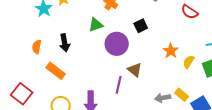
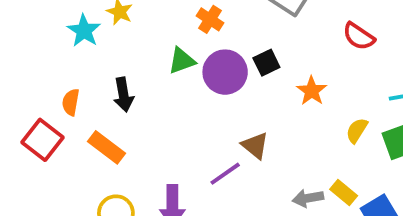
purple circle: (117, 44) -> (225, 72), moved
orange star: (171, 51) -> (312, 91), moved
purple line: (119, 85) -> (225, 174), turned 42
red square: (22, 94) -> (43, 140), moved

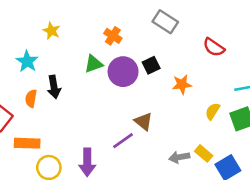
cyan star: (84, 31) -> (27, 61), moved
orange star: (312, 91) -> (182, 84), turned 30
orange semicircle: (71, 102) -> (31, 98), moved
orange rectangle: (107, 147) -> (27, 143), moved, turned -35

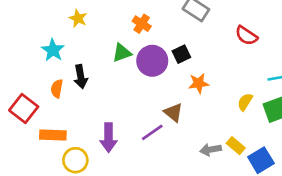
orange star: (182, 84) -> (199, 83), moved
purple arrow: (87, 162) -> (109, 138), moved

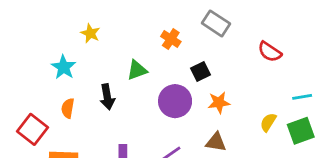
orange cross: (142, 24) -> (171, 39), moved
purple circle: (152, 61) -> (175, 101), moved
black arrow: (81, 77) -> (107, 97), moved
brown triangle: (173, 112) -> (216, 142), moved, turned -30

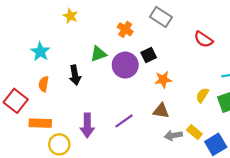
yellow star: (90, 33) -> (70, 16), moved
purple circle: (175, 101) -> (125, 65), moved

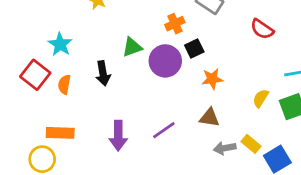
orange cross: (125, 29) -> (175, 24), moved, turned 32
red square: (16, 101) -> (35, 75), moved
yellow circle: (59, 144) -> (42, 159), moved

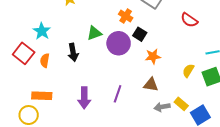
orange cross: (175, 24) -> (126, 16), turned -32
black square: (194, 48) -> (140, 34), turned -32
purple line: (164, 130) -> (118, 94), turned -36

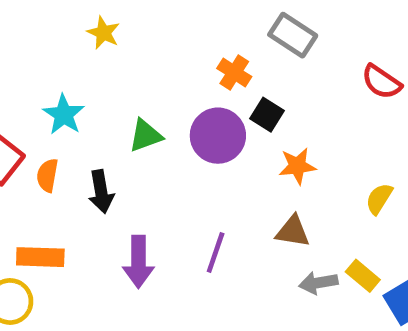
cyan star: (42, 31) -> (64, 115), moved
green triangle: (94, 33) -> (145, 136), moved
black arrow: (73, 52) -> (101, 192), moved

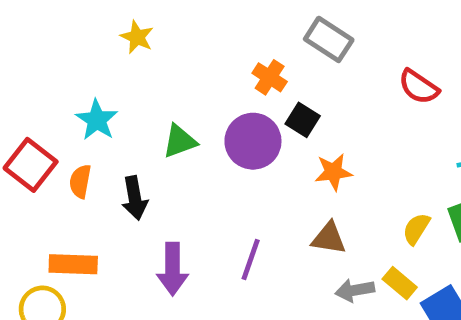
yellow semicircle: (379, 199) -> (416, 229), moved

